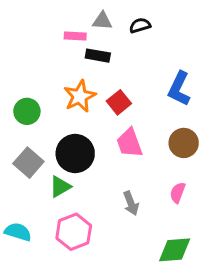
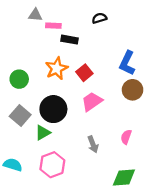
gray triangle: (102, 21) -> (35, 15), moved
pink trapezoid: (129, 143) -> (92, 102), turned 75
brown circle: (184, 143) -> (133, 90), moved

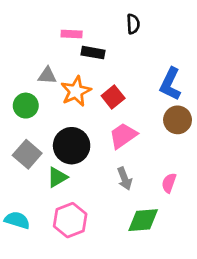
gray triangle: (35, 15) -> (47, 76), moved
black semicircle: (99, 18) -> (133, 24), turned 104
gray arrow: (93, 144) -> (125, 179), moved
green diamond: (124, 178) -> (143, 220), moved

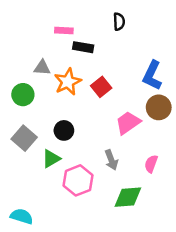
pink trapezoid: (123, 136) -> (128, 123), moved
black circle: (72, 146) -> (64, 130), size x0.6
cyan semicircle: (17, 220) -> (22, 216), moved
pink hexagon: (70, 220) -> (78, 180), moved

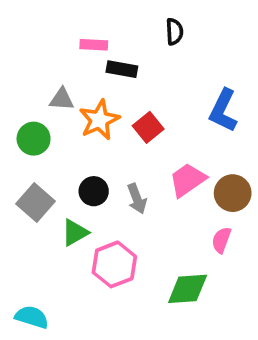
brown circle: (159, 107) -> (233, 193), moved
gray arrow: (111, 160) -> (137, 199), moved

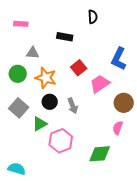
pink rectangle: (94, 45) -> (21, 24), moved
orange star: (99, 120) -> (46, 78), moved, turned -30
pink trapezoid: (188, 180) -> (100, 84), moved

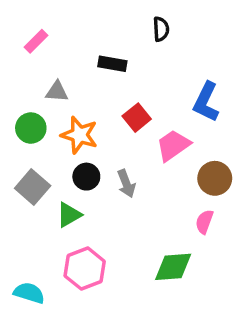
pink rectangle: (21, 24) -> (36, 41), turned -48
pink hexagon: (61, 141) -> (85, 269), moved

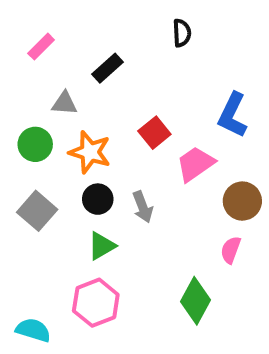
black rectangle: (112, 64) -> (108, 68), moved, turned -52
green triangle: (69, 215) -> (102, 246), moved
green diamond: (173, 267) -> (195, 301), turned -57

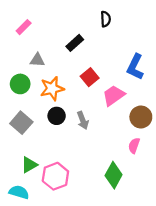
black rectangle: (108, 68) -> (75, 43), moved
orange star: (90, 152) -> (52, 89), turned -30
green triangle: (102, 246) -> (29, 165), moved

